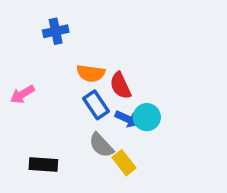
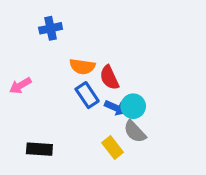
gray semicircle: (101, 145) -> (135, 132), moved

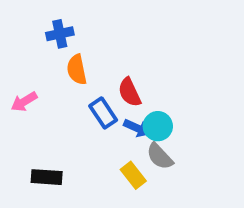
orange semicircle: (82, 66) -> (77, 70), moved, turned 70

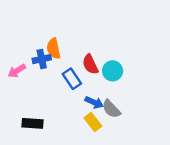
blue cross: (60, 34) -> (42, 59), moved
cyan circle: (158, 126) -> (113, 71), moved
blue arrow: (137, 128) -> (94, 102), moved

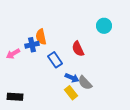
red semicircle: (90, 64) -> (78, 49), moved
cyan circle: (113, 71) -> (104, 26), moved
black rectangle: (33, 123) -> (15, 97), moved

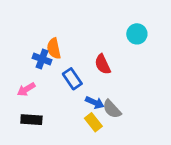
blue cross: (32, 45) -> (42, 59), turned 32
pink arrow: (13, 54) -> (26, 89), moved
black rectangle: (15, 97) -> (31, 120), moved

